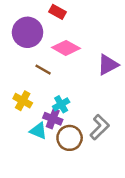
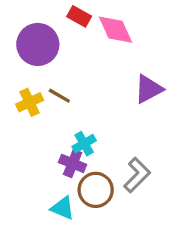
pink diamond: (66, 48) -> (116, 30), moved, turned 36
yellow cross: (23, 101) -> (30, 102), moved, turned 36
cyan triangle: (38, 131) -> (63, 208), moved

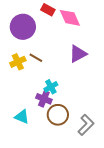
purple triangle: (149, 89) -> (78, 54), moved
gray L-shape: (137, 175) -> (86, 125), moved
cyan triangle: (63, 208) -> (22, 117), moved

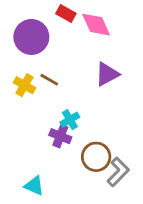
yellow cross: (18, 62) -> (24, 85), turned -35
brown circle: (58, 115) -> (96, 157), moved
cyan triangle: (22, 117) -> (34, 186), moved

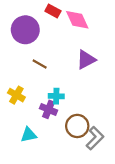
yellow cross: (24, 85) -> (16, 95), moved
cyan cross: (70, 120) -> (56, 96), turned 32
cyan triangle: (34, 186) -> (29, 135), moved, turned -35

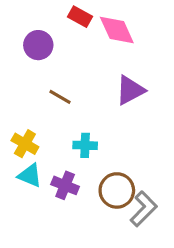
purple circle: (25, 30) -> (38, 45), size x0.7
purple cross: (48, 109) -> (65, 185), moved
cyan triangle: (29, 135) -> (30, 175), moved, turned 35

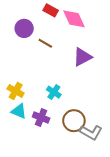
brown line: (60, 97) -> (45, 43), moved
cyan cross: (85, 145) -> (54, 92), turned 32
gray L-shape: (144, 209) -> (91, 132), turned 75

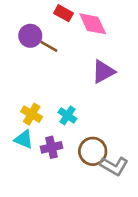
brown line: (45, 43) -> (49, 46), moved
yellow cross: (16, 91) -> (32, 114), moved
purple cross: (41, 117) -> (52, 147), turned -35

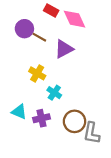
purple triangle: (103, 72) -> (64, 49), moved
yellow cross: (32, 114) -> (37, 73), moved
gray L-shape: (114, 166) -> (92, 133), turned 70

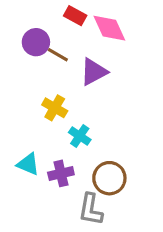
gray L-shape: (92, 133) -> (91, 209), moved

